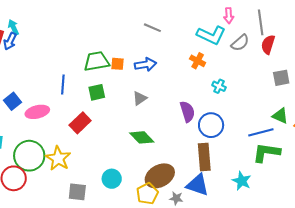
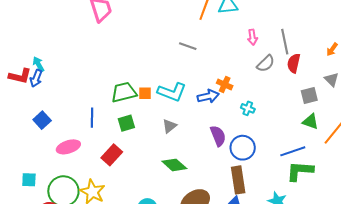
gray line: (152, 28) -> (188, 46), moved
cyan L-shape: (211, 35) -> (172, 92), moved
blue arrow: (145, 64) -> (208, 96), moved
blue square: (13, 101) -> (42, 120), moved
green triangle: (280, 116) -> (310, 121), moved

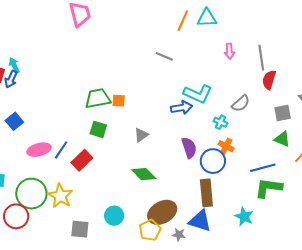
gray semicircle: (266, 64) -> (241, 103), moved
orange cross: (225, 84) -> (226, 146), moved
cyan L-shape: (172, 92) -> (198, 94), moved
blue line: (92, 118) -> (61, 150), moved, turned 30
green square: (126, 123) -> (98, 129), turned 30

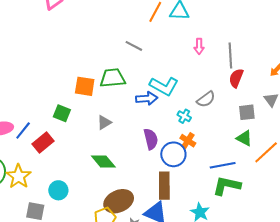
green trapezoid: (98, 98) -> (113, 78), moved
orange square: (119, 101) -> (85, 86), size x1.5
cyan circle: (114, 216) -> (58, 190), moved

